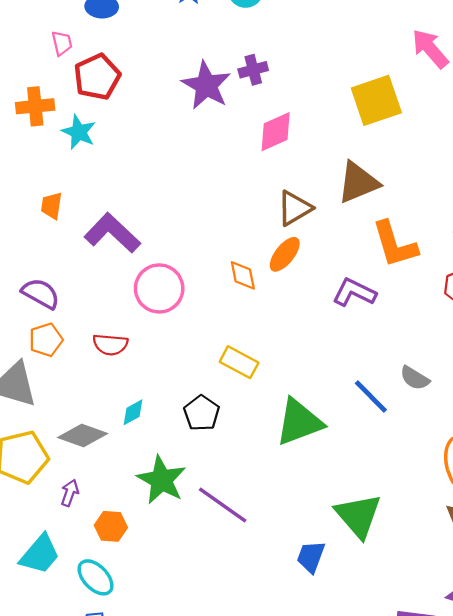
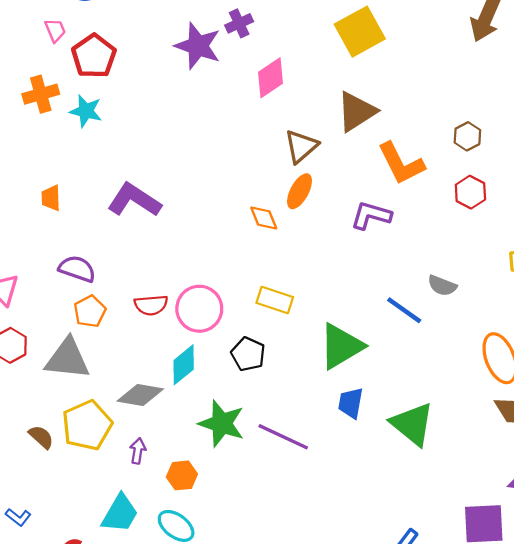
orange trapezoid: (52, 206) -> (51, 198), moved
pink circle: (159, 288) -> (199, 309), moved
cyan diamond: (133, 412) -> (184, 365), size x1.5
blue trapezoid: (311, 557) -> (351, 403), moved

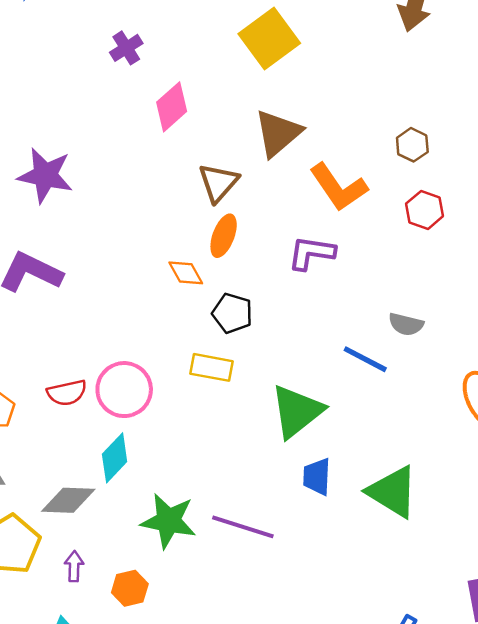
purple star: (198, 46) -> (45, 175), moved
black pentagon: (248, 354) -> (232, 313), moved

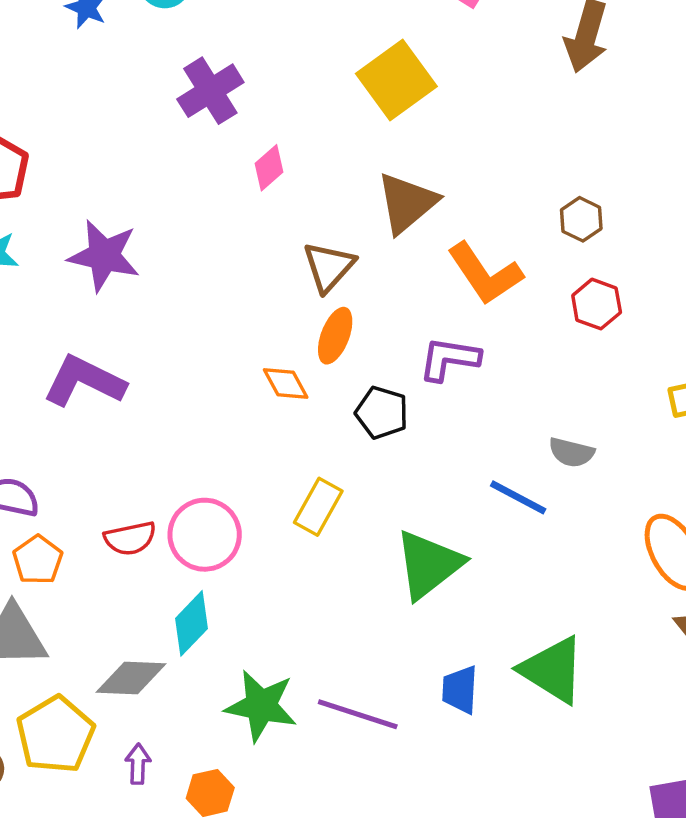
purple cross: (126, 48) -> (210, 91), size x1.5
pink diamond: (172, 107) -> (269, 168), size x0.7
black pentagon: (232, 313) -> (382, 413), moved
yellow rectangle: (211, 367) -> (318, 507), turned -72
blue trapezoid: (317, 477) -> (460, 690), moved

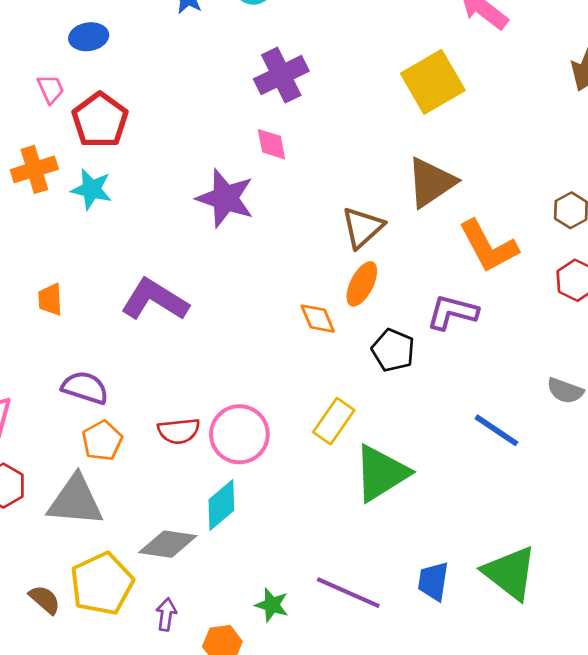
pink diamond: (269, 168) -> (271, 144), moved, turned -66
purple star: (104, 256) -> (225, 198), moved
gray semicircle: (571, 452) -> (565, 391), moved
green triangle: (429, 565) -> (381, 473), moved
green star: (261, 706) -> (272, 605), moved, size x0.6

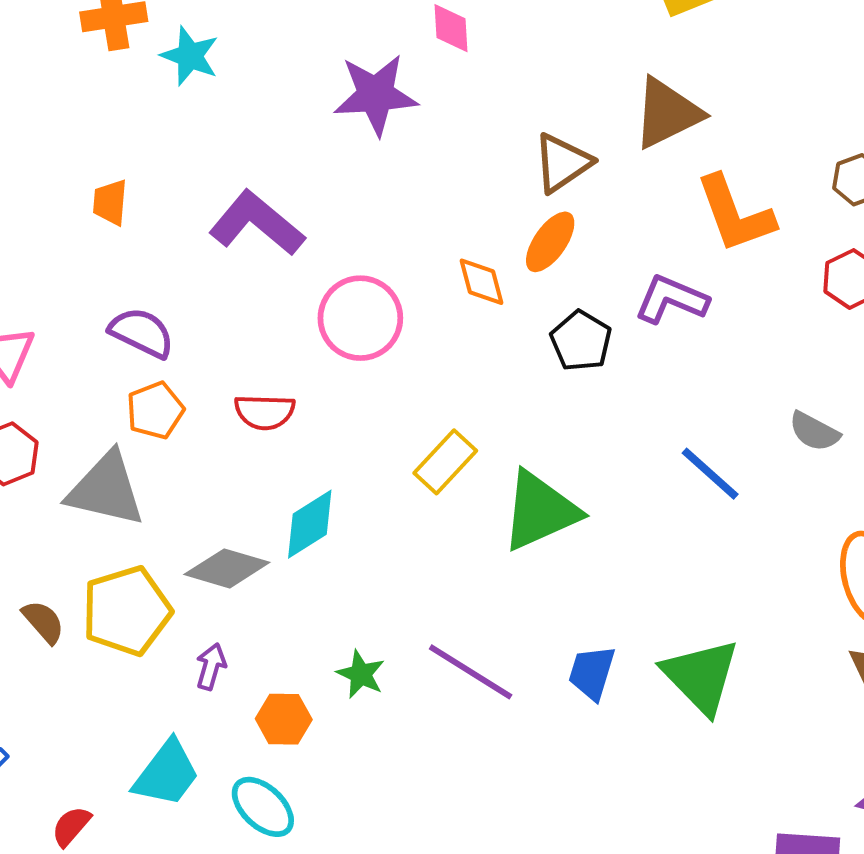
purple star: (225, 198) -> (376, 95), turned -30
yellow rectangle: (334, 421) -> (445, 462), moved
pink circle: (239, 434) -> (360, 318), moved

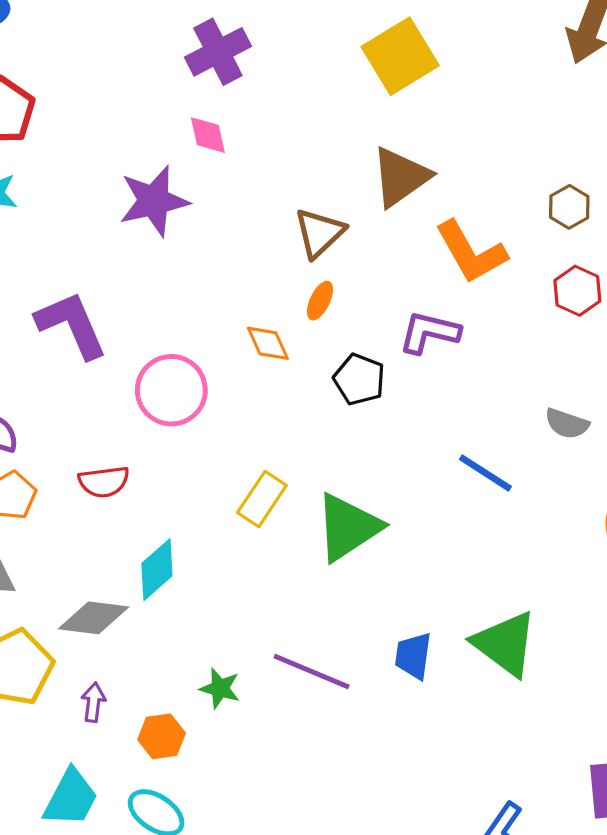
purple L-shape: (257, 223) -> (72, 325), turned 36
orange ellipse: (550, 242) -> (320, 301), size x0.7

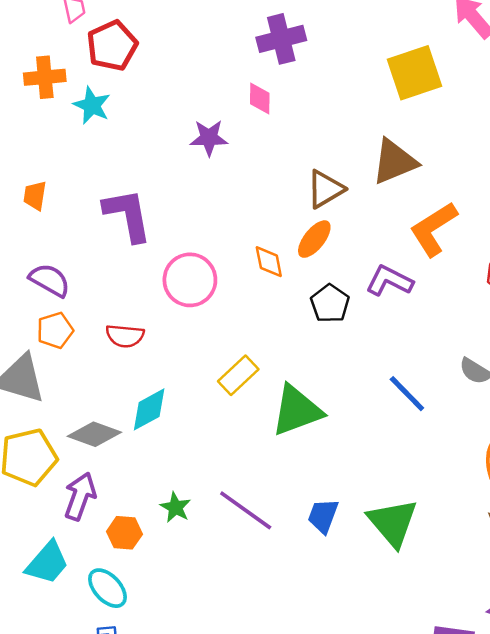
purple star: (154, 201) -> (209, 138), size x0.7
orange L-shape: (471, 252) -> (434, 229), turned 74
orange ellipse: (320, 301) -> (314, 239), size x1.4
purple arrow: (93, 702) -> (80, 496), size x1.6

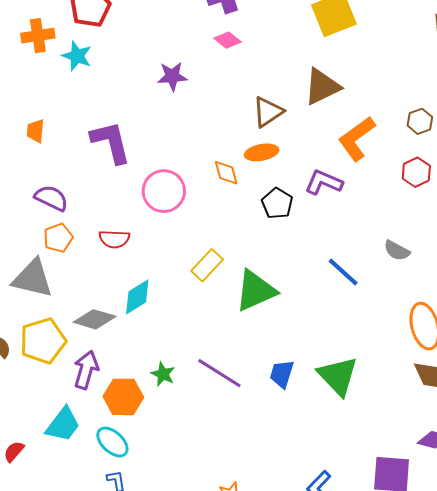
pink diamond: (260, 98) -> (227, 40), moved, turned -48
orange ellipse: (314, 239) -> (262, 152), turned 44
orange hexagon: (124, 533) -> (123, 397), size x1.4

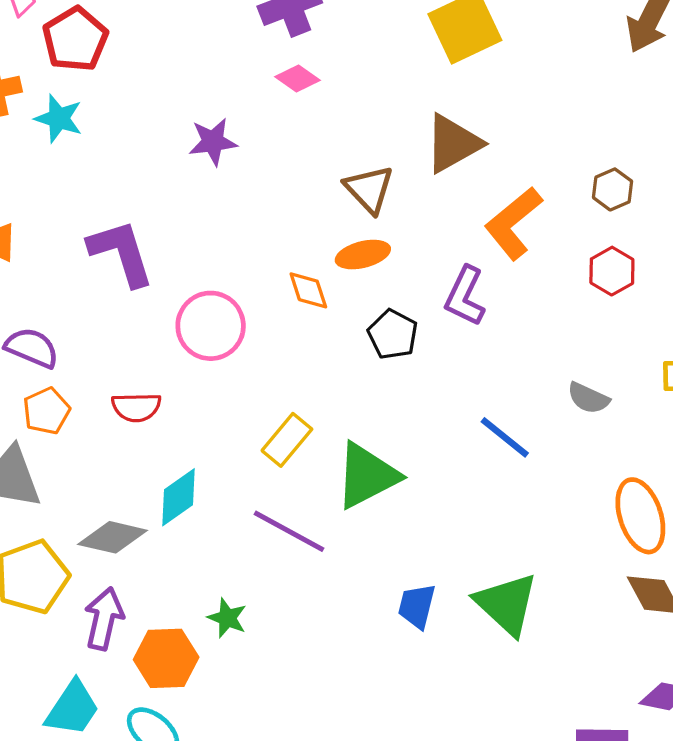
brown triangle: (268, 112) -> (369, 189), turned -36
purple L-shape: (324, 182) -> (465, 296), turned -84
purple line: (219, 373) -> (289, 531), moved

